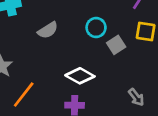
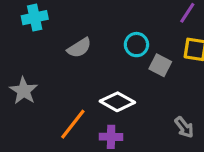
gray square: (116, 45) -> (160, 65), turned -30
orange line: (24, 95) -> (73, 124), moved

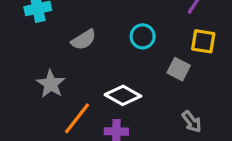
gray square: (160, 65) -> (179, 69), moved
gray star: (24, 91) -> (51, 84), moved

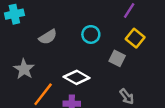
yellow square: (203, 41) -> (135, 38), turned 30

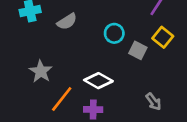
gray semicircle: (48, 37) -> (67, 22), moved
gray square: (117, 58) -> (138, 50), moved

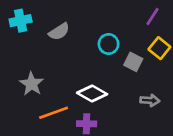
orange line: (62, 99) -> (54, 113), turned 32
gray arrow: (154, 102) -> (150, 100), moved, turned -48

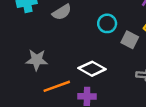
gray star: (32, 84) -> (37, 60), turned -30

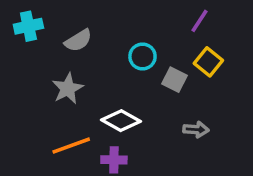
gray star: (37, 60) -> (68, 89), moved, turned -30

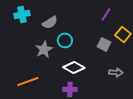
purple line: (199, 21) -> (106, 14), moved
cyan circle: (142, 56) -> (65, 40), moved
orange line: (71, 146) -> (28, 81), moved

